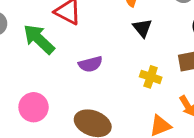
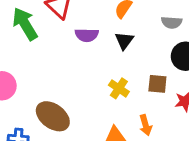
purple semicircle: (90, 64) -> (87, 35), moved

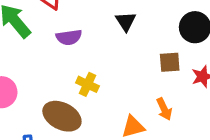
purple semicircle: (87, 35) -> (69, 37), moved
yellow cross: (119, 88) -> (87, 84), moved

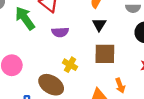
brown square: (170, 62) -> (105, 54), moved, size x1.5

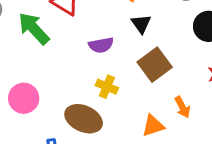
purple semicircle: (60, 32) -> (101, 45), moved
brown square: (105, 54) -> (155, 65), turned -30

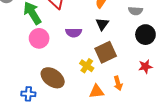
yellow cross: (107, 87) -> (87, 66), moved
pink circle: (24, 98) -> (39, 38), moved

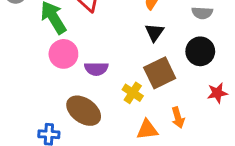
purple semicircle: (74, 33) -> (96, 69), moved
black circle: (145, 35) -> (200, 51), moved

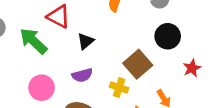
black triangle: (154, 32) -> (86, 41), moved, turned 30
pink circle: (63, 54) -> (42, 88), moved

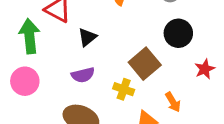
green arrow: (33, 41) -> (30, 36), turned 40
pink circle: (42, 88) -> (25, 81), moved

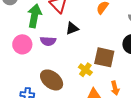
brown square: (145, 64) -> (104, 57), turned 35
purple semicircle: (83, 75) -> (48, 41), moved

